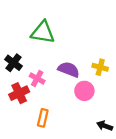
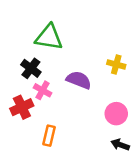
black cross: (14, 63) -> (31, 68), moved
yellow cross: (100, 67) -> (116, 64), moved
pink circle: (84, 91) -> (116, 114), moved

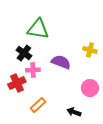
pink cross: (43, 90) -> (33, 70), turned -32
orange rectangle: (49, 136) -> (38, 105), turned 35
black arrow: (120, 145) -> (74, 112), moved

